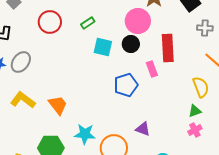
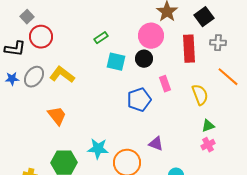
red circle: (50, 22) -> (41, 37), moved
red rectangle: (168, 48) -> (189, 49), moved
yellow semicircle: (201, 87) -> (200, 95), moved
yellow L-shape: (23, 100) -> (62, 75), moved
orange trapezoid: (58, 105) -> (57, 116), moved

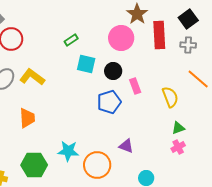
black square: (204, 17) -> (188, 19), moved
red rectangle: (189, 49) -> (159, 35), moved
black circle: (144, 59) -> (113, 71), moved
orange trapezoid: (57, 116) -> (27, 118), turned 35

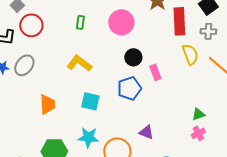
pink circle: (121, 38) -> (121, 22), moved
green rectangle: (71, 40) -> (80, 22), moved, turned -48
cyan square: (86, 64) -> (90, 101), moved
yellow L-shape: (32, 77) -> (79, 63), moved
yellow semicircle: (170, 97) -> (190, 54), moved

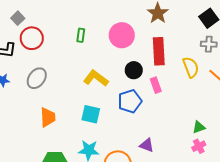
red rectangle: (179, 21) -> (159, 51), moved
yellow L-shape: (79, 63) -> (96, 78), moved
gray ellipse: (24, 65) -> (37, 78), moved

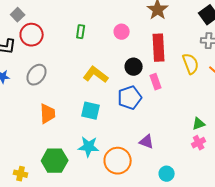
pink circle: (122, 35) -> (122, 32), size x0.6

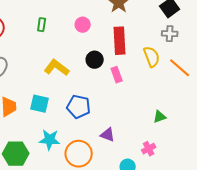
blue pentagon: (130, 98) -> (79, 107), moved, turned 30
cyan square: (91, 111) -> (40, 104), moved
pink cross: (199, 143) -> (149, 149), moved

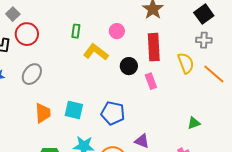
yellow L-shape: (57, 68) -> (96, 52), moved

